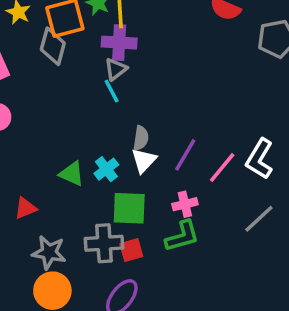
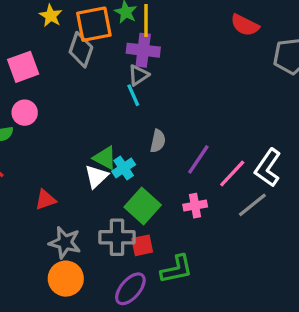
white triangle: (144, 160) -> (96, 176), moved
green triangle: (72, 174) -> (105, 158), moved
green square: (129, 208) -> (143, 206), turned 36
gray line: (259, 219) -> (252, 205), moved
green L-shape: (182, 236) -> (177, 269), moved

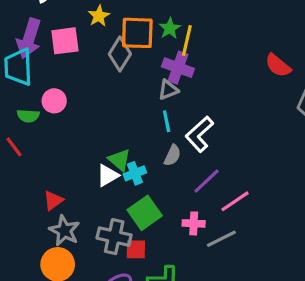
pink square: (23, 67) -> (65, 41), moved
cyan line: (133, 95) -> (167, 121), moved
white L-shape: (268, 168) -> (199, 134), moved
red triangle: (46, 200) -> (53, 200), moved, turned -30
gray line: (252, 205) -> (221, 239), moved

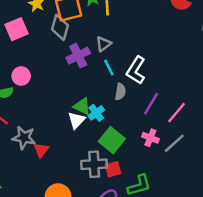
purple cross: (178, 68) -> (78, 56), moved, turned -30
pink cross: (194, 223) -> (150, 138), turned 35
gray star: (64, 231) -> (24, 138), moved

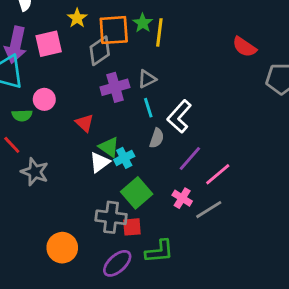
gray diamond: (60, 27) -> (100, 51), turned 30
red triangle: (41, 150) -> (85, 123), moved, turned -35

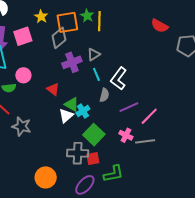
purple line: (190, 158) -> (129, 107), turned 30
gray line: (209, 210) -> (145, 141), turned 30

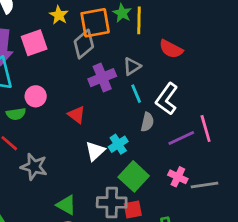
red semicircle: (160, 26) -> (171, 49), moved
green triangle: (72, 104) -> (66, 205), moved
pink line: (149, 116) -> (206, 128), moved, turned -60

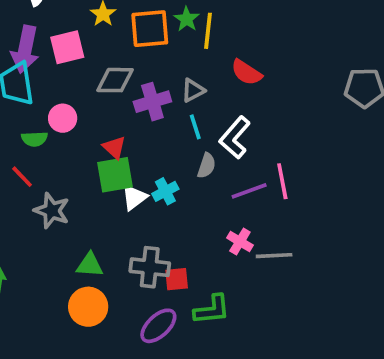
gray diamond: (84, 44) -> (115, 80), moved, turned 36
green square: (134, 176) -> (115, 175), moved, turned 32
green triangle: (66, 205) -> (90, 265), turned -30

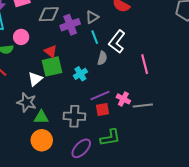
purple line: (249, 191) -> (100, 95), moved
white triangle: (134, 197) -> (35, 79), moved
gray star: (52, 211) -> (27, 102), moved
red square: (177, 279) -> (102, 110), moved

